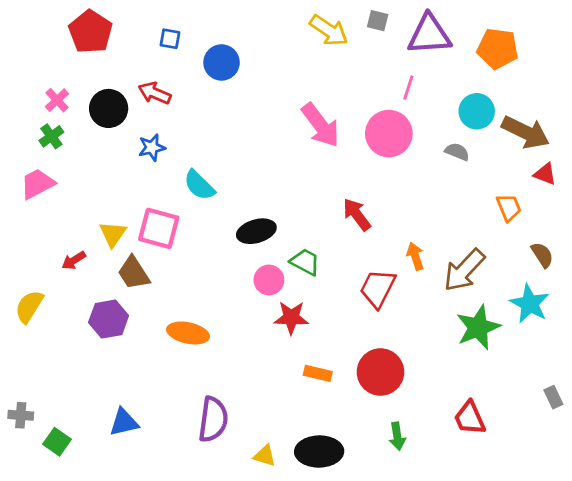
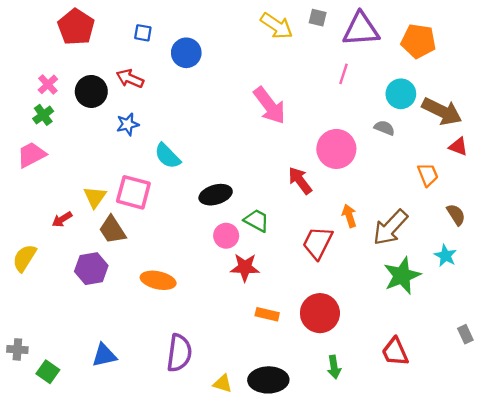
pink circle: (389, 134) -> (336, 149), moved
cyan star: (530, 304) -> (445, 256), size x0.7

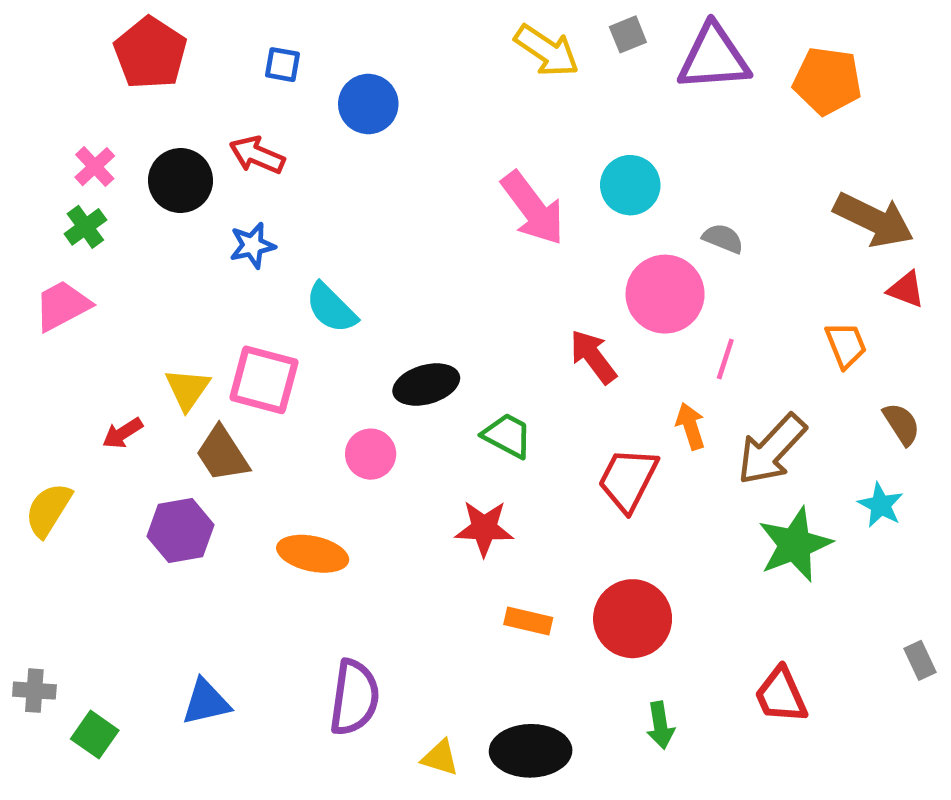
gray square: (318, 18) -> (628, 34), turned -36
pink line: (343, 74) -> (725, 359), moved
cyan circle: (401, 94) -> (630, 185), moved
gray semicircle: (384, 128) -> (723, 238), moved
pink circle: (226, 236) -> (371, 454), moved

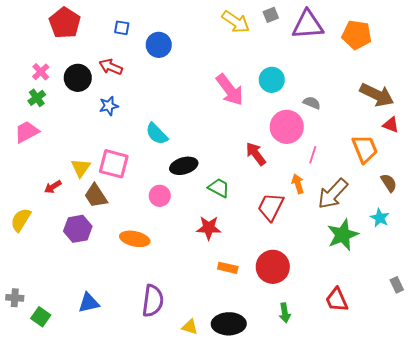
cyan semicircle: (331, 308) -> (157, 134), moved
orange trapezoid: (846, 345) -> (365, 149), size x1.4

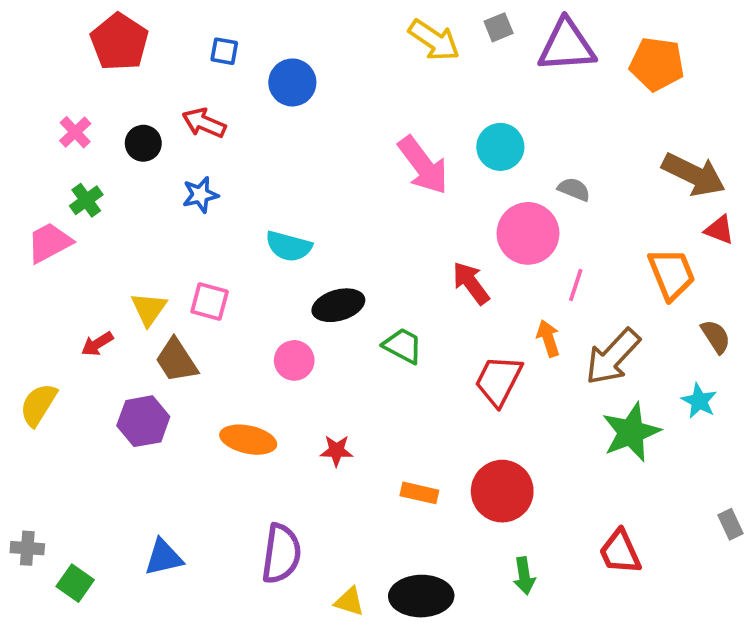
black circle: (78, 78) -> (143, 143), size x0.7
green cross: (37, 98) -> (86, 200), moved
cyan semicircle: (157, 134) -> (289, 246), turned -30
pink square: (114, 164) -> (210, 302), size x0.7
red star: (209, 228) -> (337, 451), moved, size x0.7

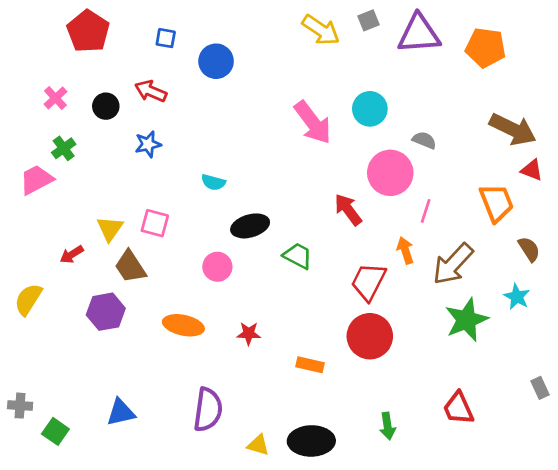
cyan semicircle: (289, 246) -> (213, 182), size x0.7
red circle: (502, 491) -> (370, 336), moved

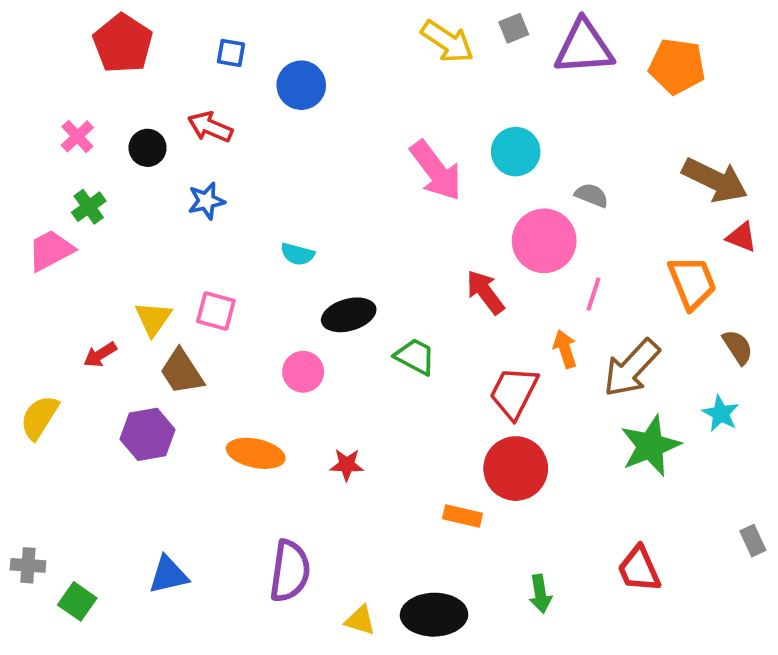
orange rectangle: (310, 365) -> (463, 516), moved

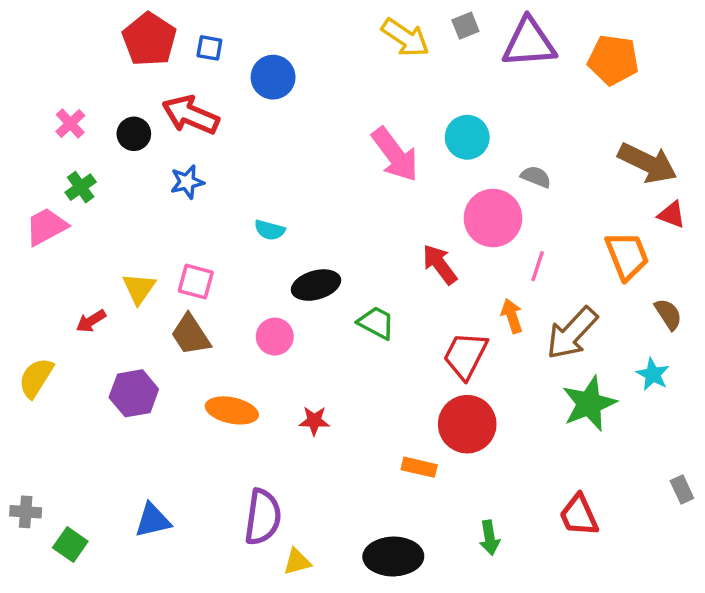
red pentagon: (123, 43) -> (149, 39), moved
red arrow: (210, 127) -> (191, 115), size x1.4
brown trapezoid: (182, 372) -> (191, 335), moved
yellow triangle: (360, 620) -> (297, 562), moved, turned -32

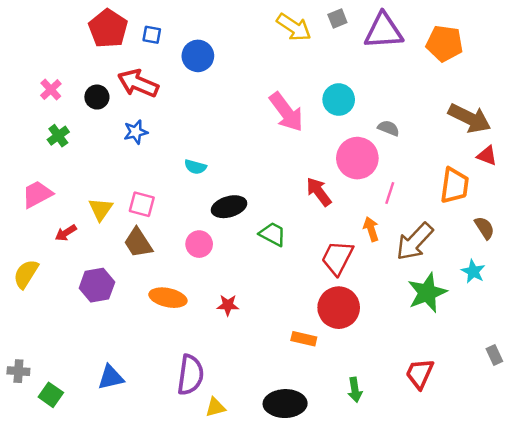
pink trapezoid: (46, 227) -> (37, 194), moved
orange trapezoid: (627, 256) -> (455, 185), turned 30
red trapezoid: (579, 515) -> (420, 374), turned 48

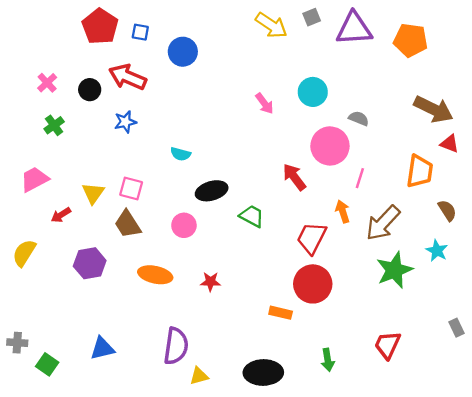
pink arrow: (286, 112) -> (264, 103), size x0.6

